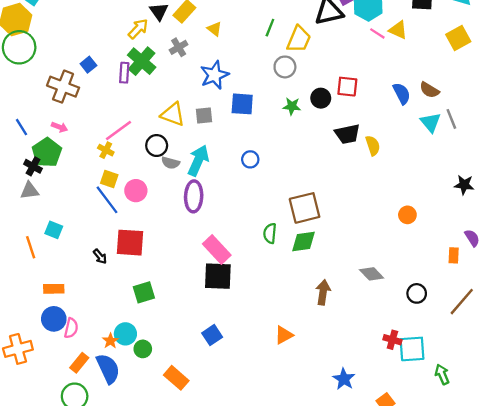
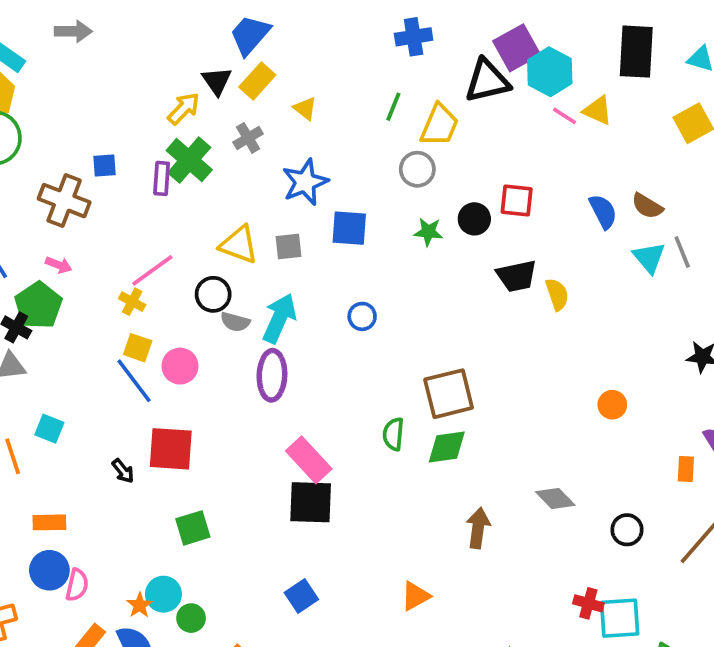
blue square: (88, 65) -> (105, 166), turned 35

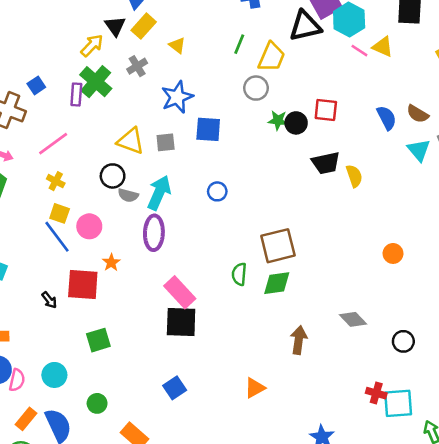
blue square: (105, 166) -> (36, 85), turned -30
green star: (428, 232) -> (278, 120), moved
pink line: (152, 270) -> (53, 144), moved
cyan circle: (163, 594) -> (54, 375), moved
orange star: (140, 605) -> (111, 263), moved

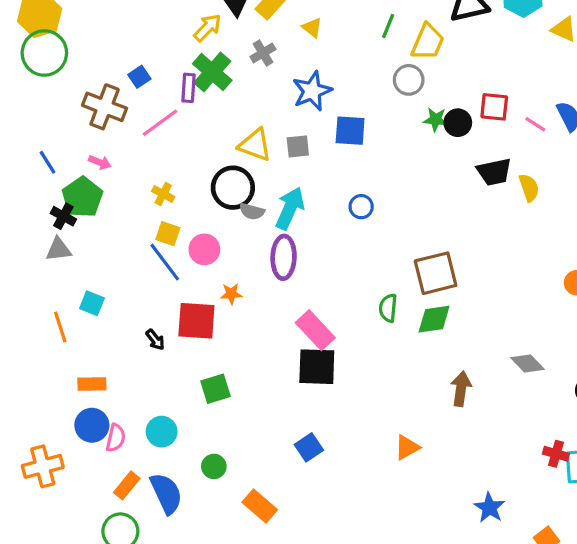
pink line: (359, 51) -> (535, 124), moved
pink line: (53, 144) -> (160, 123), moved
black circle: (113, 176) -> (233, 188), size x1.4
orange star: (111, 263) -> (231, 294), turned 30

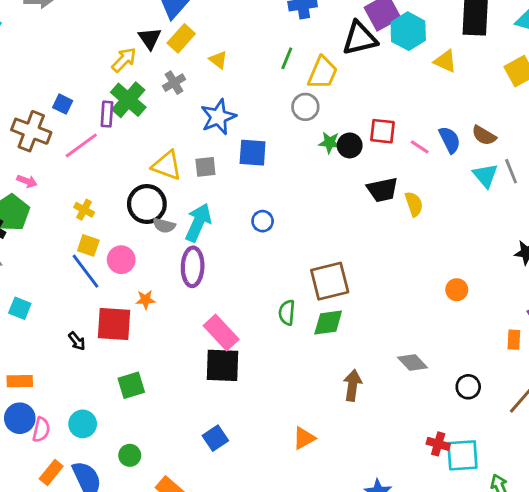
blue square: (139, 77) -> (63, 104), turned -30

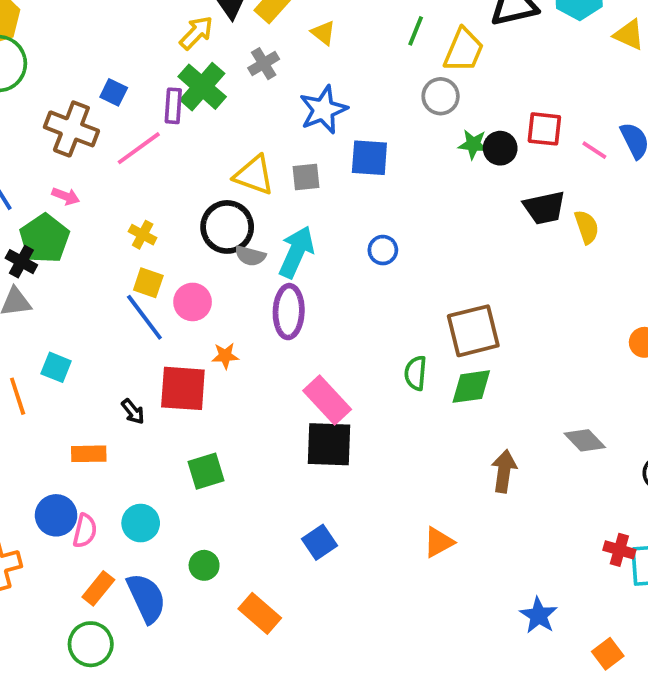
orange rectangle: (20, 381) -> (89, 454), moved

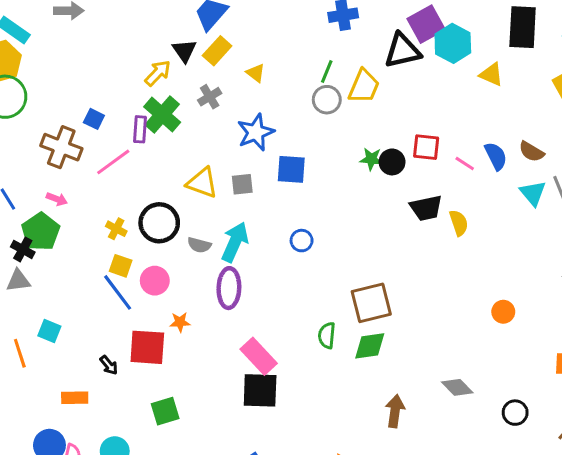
gray circle: (441, 96) -> (327, 100), moved
black circle: (227, 227) -> (159, 223), moved

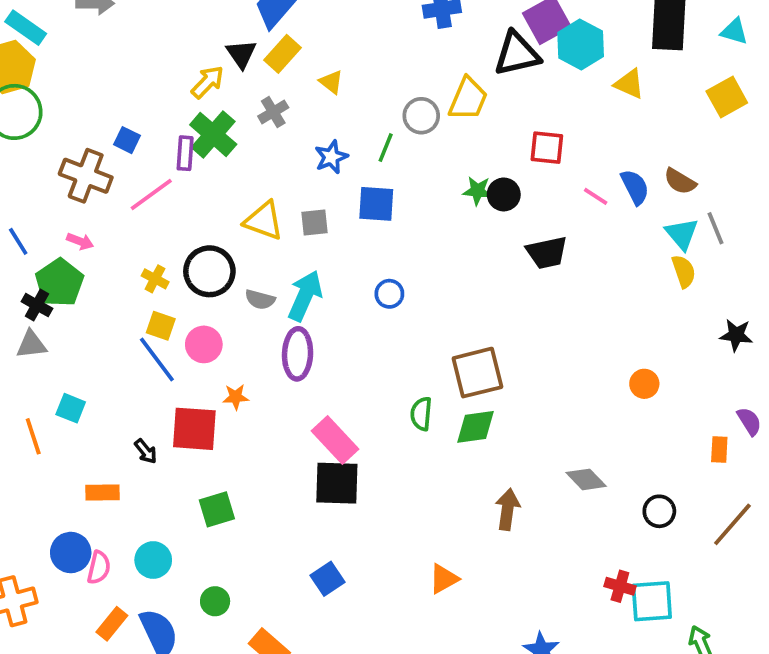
green line: (327, 72) -> (386, 148), moved
blue star: (256, 132) -> (331, 157), size x0.7
red square: (426, 147) -> (547, 148), moved
yellow semicircle: (459, 223) -> (684, 271), moved

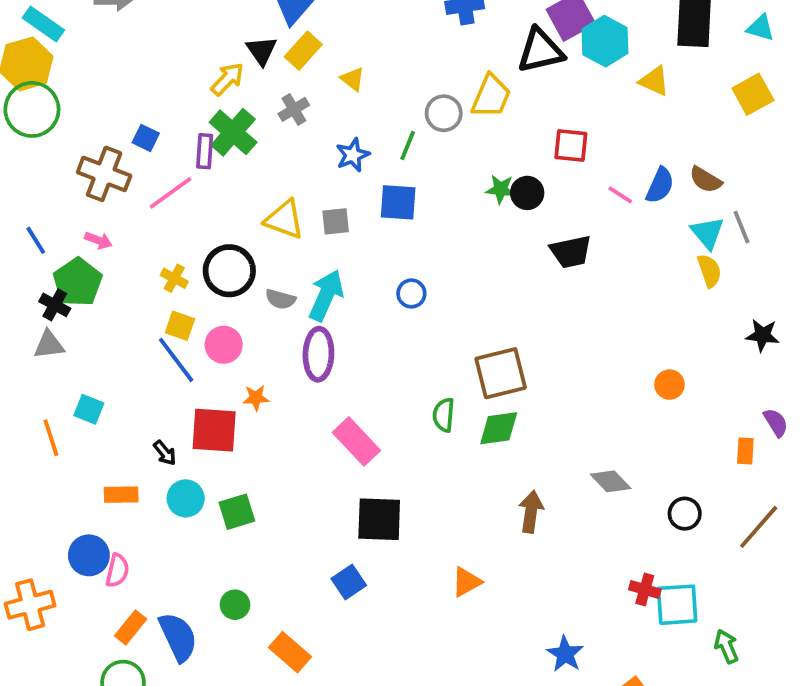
blue semicircle: (635, 187) -> (660, 185), turned 51
black square: (337, 483) -> (379, 519), moved
cyan circle: (153, 560) -> (186, 498), moved

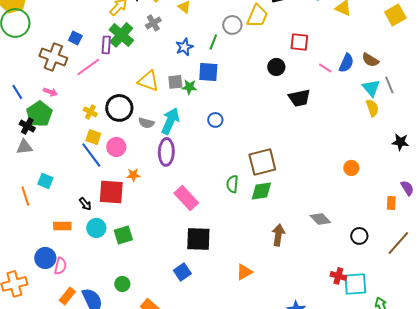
green star: (501, 189) -> (189, 87), moved

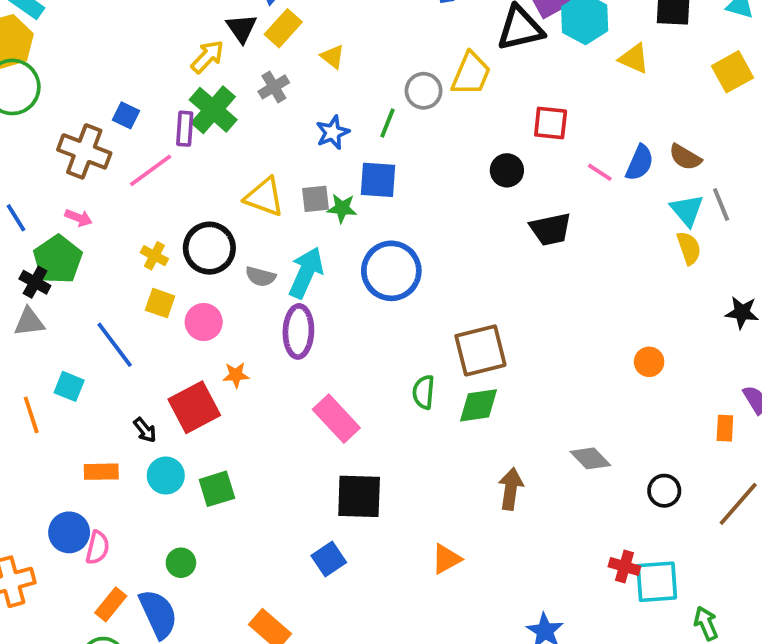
blue circle: (215, 120) -> (391, 271), size x2.0
blue line: (91, 155) -> (115, 345), moved
red square: (111, 192) -> (194, 407), turned -32
green circle: (122, 284) -> (181, 563), moved

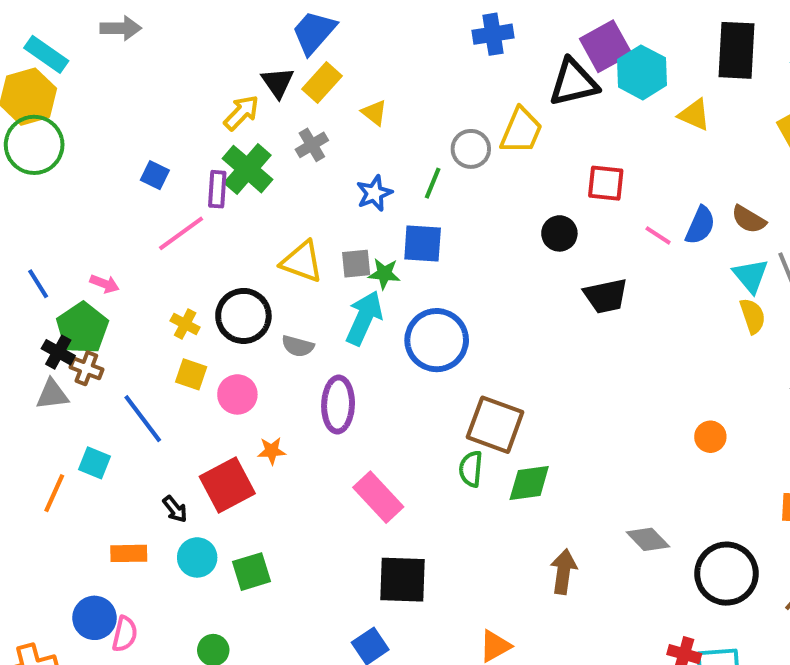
brown cross: (84, 151) -> (86, 368), moved, size x0.6
cyan arrow: (306, 273) -> (364, 318), moved
brown square: (480, 350) -> (495, 425), moved, turned 34
orange line: (31, 415) -> (54, 493), turned 42
black circle: (664, 491) -> (726, 574), size x1.8

